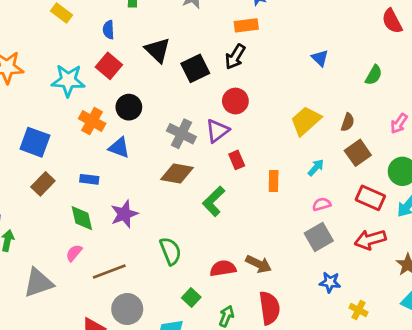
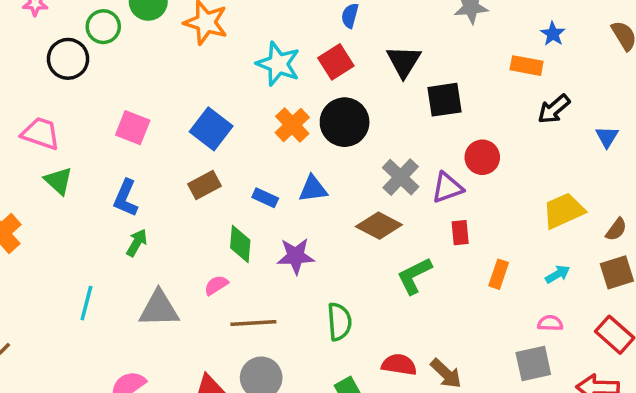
black arrow: (235, 57) -> (554, 109), moved
black circle: (129, 107) -> (345, 122), size x1.4
blue triangle: (119, 148) -> (313, 189), moved, turned -45

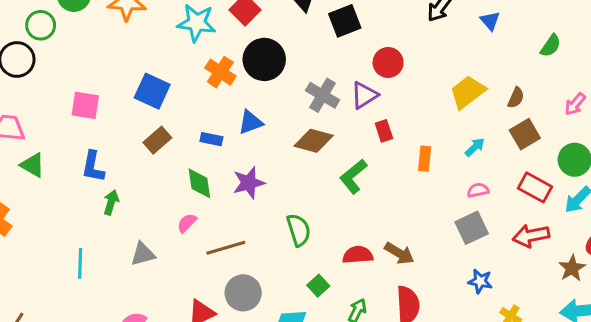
gray triangle: (159, 309) -> (143, 254), size x0.7

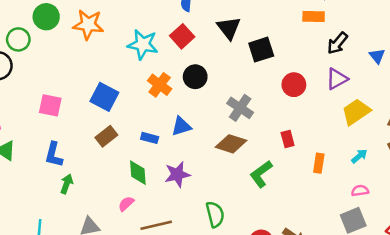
black circle: (264, 59) -> (195, 77), size x0.7
purple triangle: (364, 95) -> (337, 79), moved

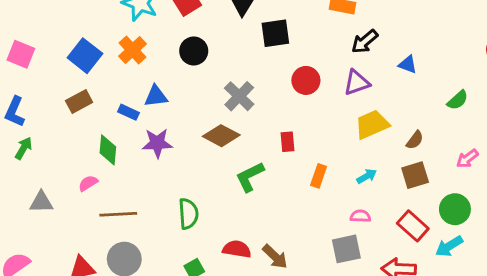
blue triangle: (377, 56) -> (408, 64), turned -42
orange cross: (160, 85) -> (133, 50), moved
blue triangle: (181, 126) -> (156, 96), moved
purple star: (177, 174) -> (157, 143), moved

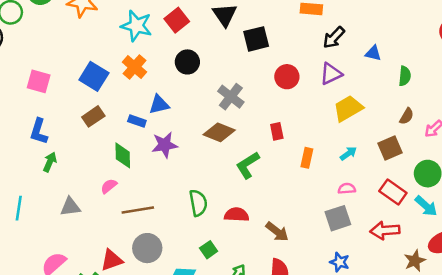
green semicircle: (458, 100) -> (405, 76), moved, turned -36
brown semicircle: (415, 140) -> (407, 116), moved
cyan arrow: (449, 246) -> (426, 206), turned -100
red semicircle: (237, 249) -> (237, 215), moved

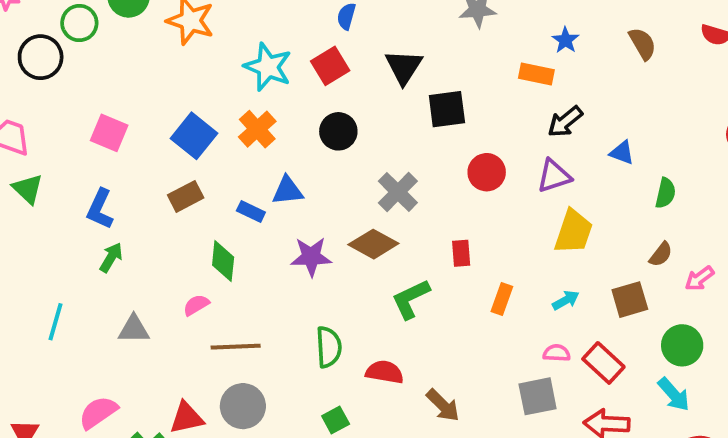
yellow trapezoid: (348, 108) -> (573, 232), turned 132
purple star: (165, 145) -> (311, 257), moved
red rectangle: (393, 192) -> (603, 363), moved

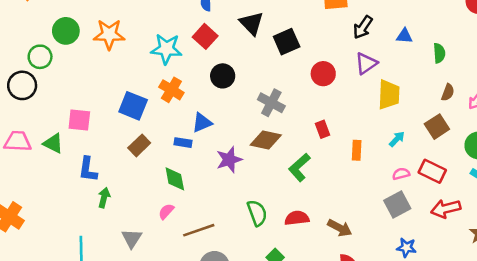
green triangle: (28, 189) -> (53, 143), moved
gray triangle: (134, 329) -> (132, 238), turned -40

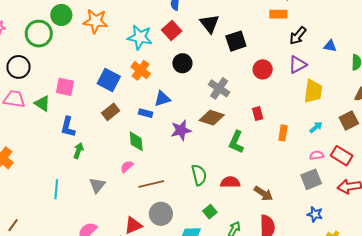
green circle: (40, 57) -> (39, 34), size x1.4
black circle: (22, 85) -> (19, 67), moved
green L-shape: (299, 167) -> (236, 142), turned -30

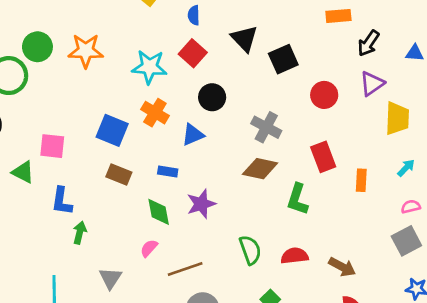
blue triangle: (162, 99) -> (193, 135), moved
brown rectangle: (111, 112) -> (119, 175), turned 66
red rectangle: (258, 114) -> (323, 157), size x1.5
purple star: (181, 130) -> (201, 204), moved

